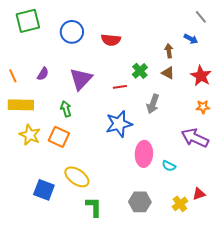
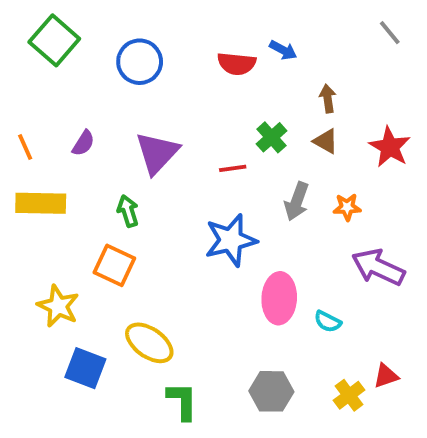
green square: (28, 21) -> (54, 40), turned -35
blue arrow: (191, 39) -> (283, 50), moved
red semicircle: (111, 40) -> (237, 64), moved
orange star: (203, 107) -> (347, 207), moved
yellow star: (30, 135) -> (58, 306), moved

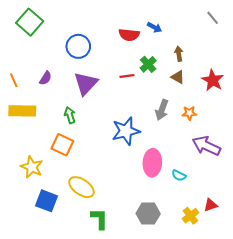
blue circle: (140, 62) -> (78, 46), moved
green cross: (271, 137) -> (148, 64), moved
red line: (233, 168) -> (127, 76), moved

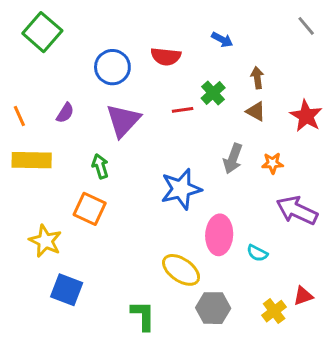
red semicircle: (129, 35) -> (166, 56), moved
yellow ellipse: (81, 187) -> (181, 270), moved

